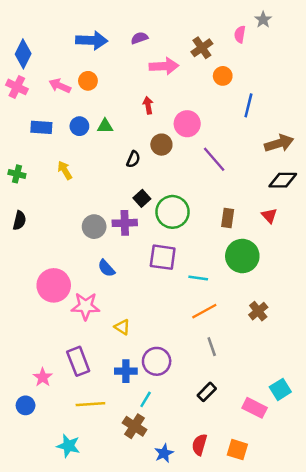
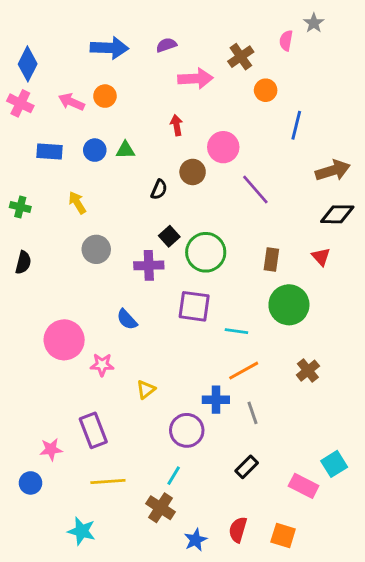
gray circle: (94, 227) -> (96, 249), moved
pink star: (86, 306) -> (102, 365), size x0.7
yellow triangle: (122, 327) -> (146, 390), turned 49
blue cross: (126, 371) -> (216, 400), moved
pink star: (43, 377) -> (51, 449), turned 30

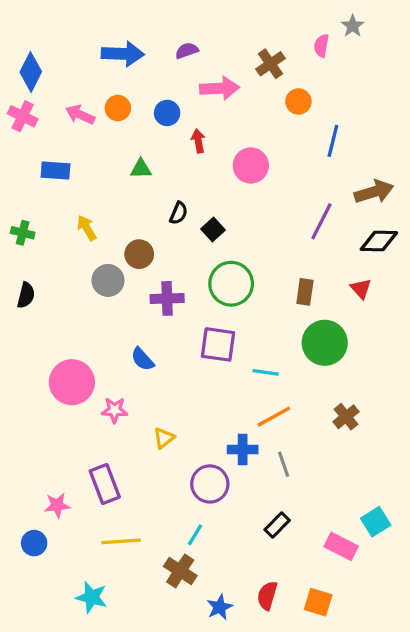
blue circle: (95, 150) -> (167, 113), moved
brown circle: (193, 172) -> (139, 254), moved
purple line: (255, 189) -> (321, 221), moved, turned 68
black square: (169, 236) -> (213, 230), moved

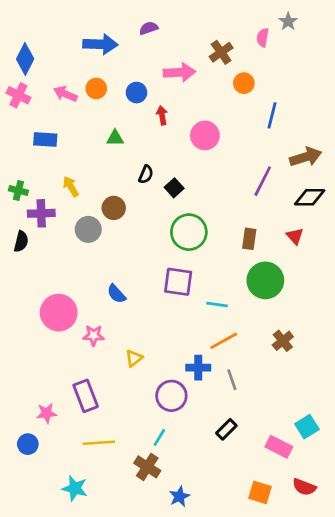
purple semicircle: (187, 51) -> (149, 28), moved
purple cross: (167, 298) -> (41, 213), moved
red semicircle: (267, 596) -> (304, 487), moved, turned -85

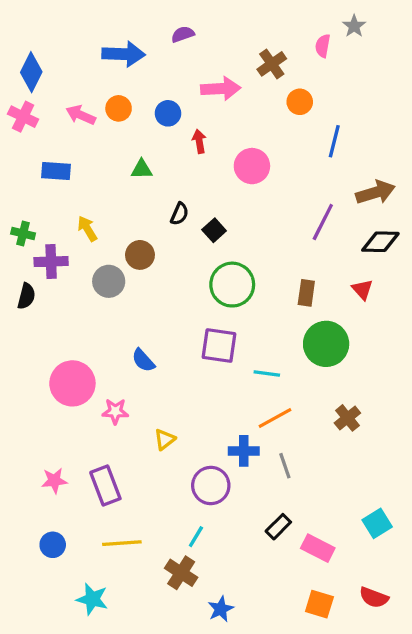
pink star: (47, 413) -> (54, 481), moved
blue circle: (28, 444) -> (53, 545), moved
pink rectangle: (279, 447) -> (318, 548), moved

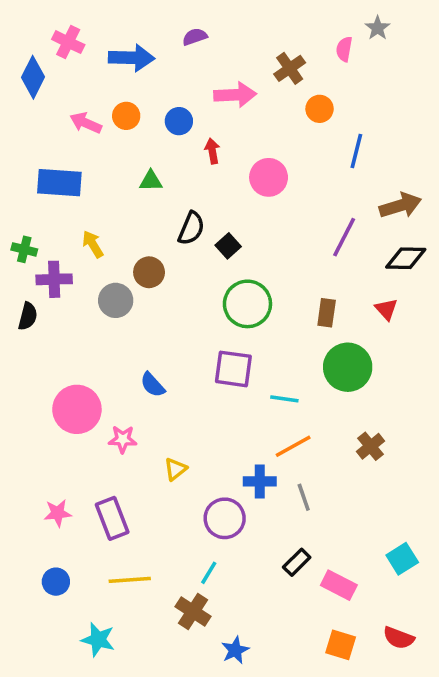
pink cross: (23, 117) -> (68, 42), moved
blue rectangle: (56, 171) -> (59, 183), size x1.4
black semicircle: (180, 214) -> (191, 228), size x1.4

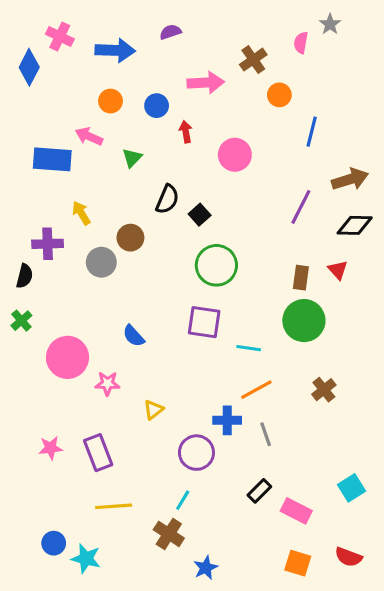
pink arrow: (86, 123) -> (89, 136), moved
green triangle: (151, 181) -> (132, 158), turned -45
green cross: (24, 249) -> (21, 321), moved, turned 35
brown rectangle: (327, 313) -> (301, 278), moved
blue circle: (56, 582) -> (54, 543), moved

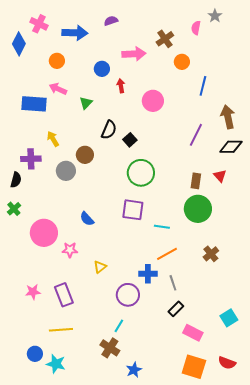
orange circle: (110, 101) -> (57, 61), moved
brown arrow: (350, 179) -> (228, 117), turned -85
black rectangle: (259, 491) -> (176, 309), moved
yellow line: (114, 506) -> (61, 330), moved
orange square: (298, 563) -> (194, 367), size x1.4

